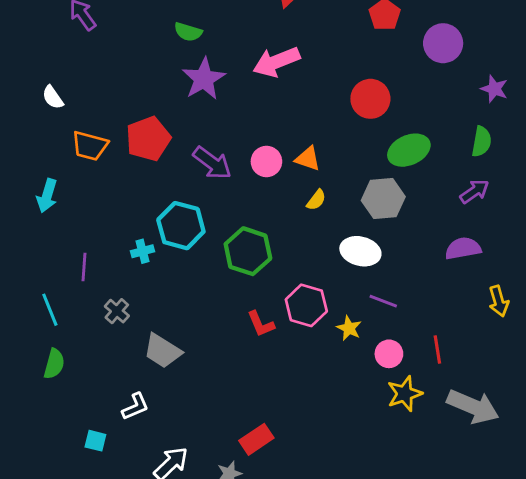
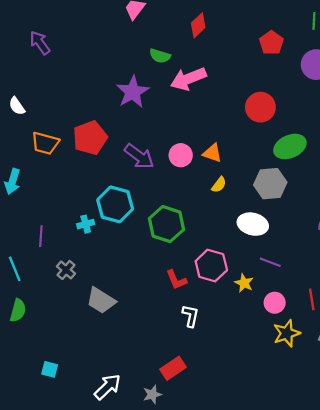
green semicircle: (188, 32) -> (160, 56), moved
white L-shape: (135, 407) -> (191, 316), moved, turned -55

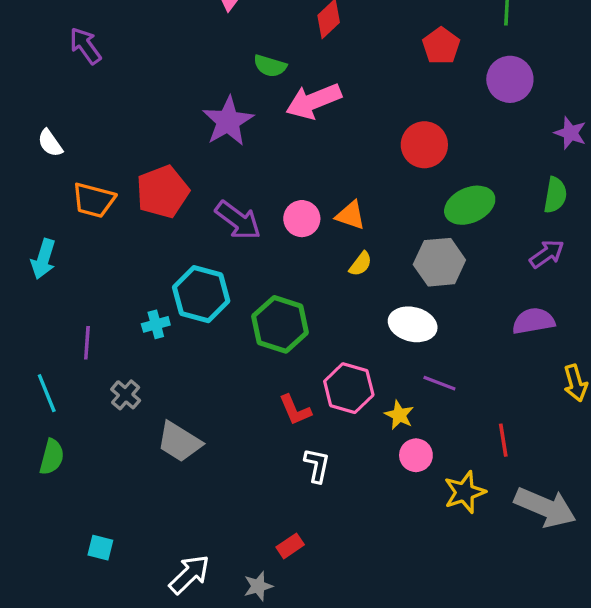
pink circle: (275, 303) -> (416, 455), moved
red rectangle: (173, 368) -> (290, 546), size x0.7

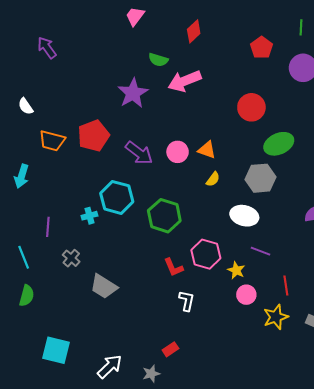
red line: (503, 440) -> (286, 286), moved
cyan square: (100, 548) -> (56, 350), size x1.8

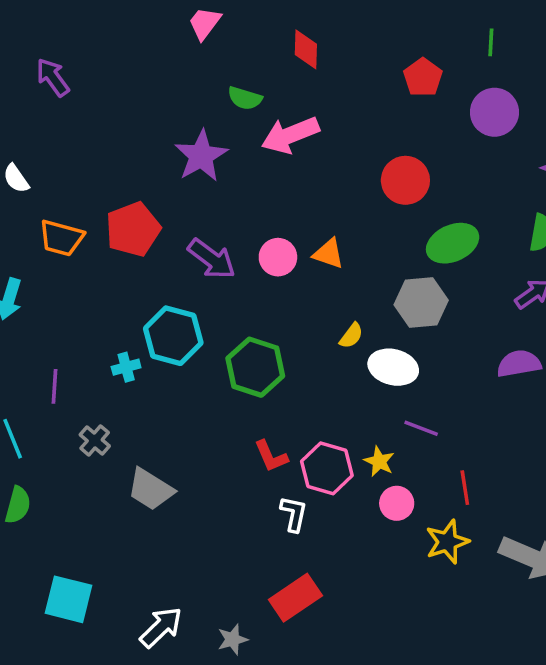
red diamond: (194, 31) -> (306, 49), turned -45
yellow semicircle: (213, 179) -> (351, 336), moved
pink hexagon: (206, 254) -> (327, 468), moved
red rectangle: (170, 349) -> (295, 598), moved, size x1.8

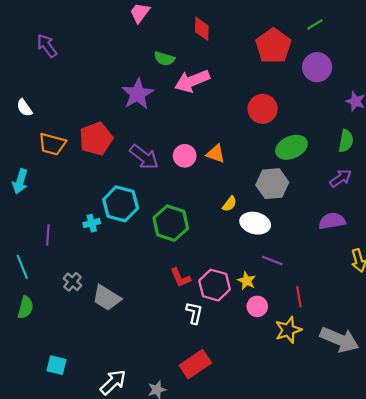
green line: (491, 42) -> (315, 24), turned 56
red pentagon: (423, 77) -> (273, 46), size x1.5
gray cross: (95, 440) -> (72, 282), moved
cyan square: (68, 599) -> (56, 365), size x0.7

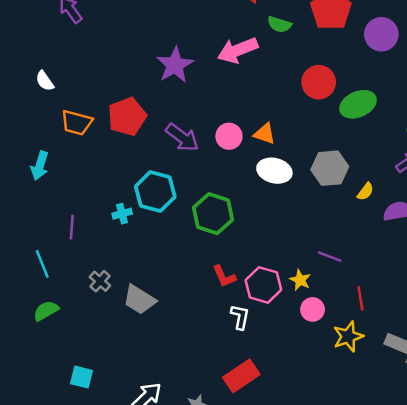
green semicircle: (164, 59) -> (279, 24), moved
green ellipse: (291, 147) -> (358, 104), moved
yellow semicircle: (230, 204) -> (365, 192), moved
white ellipse: (255, 223) -> (274, 171), moved
green semicircle: (25, 307) -> (46, 311), turned -135

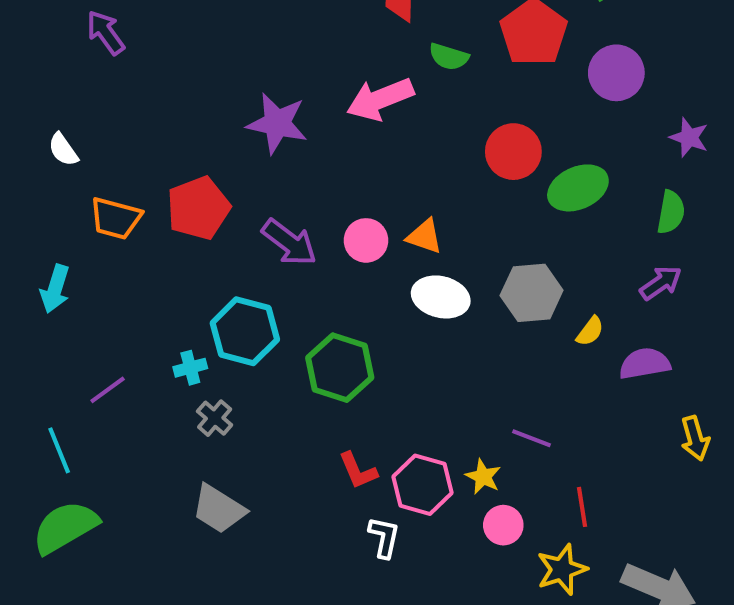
purple star: (175, 65) -> (277, 123), turned -30
purple line: (72, 227) -> (108, 390), turned 50
gray cross: (100, 281) -> (215, 418), moved
green semicircle: (46, 311) -> (65, 527), size x1.6

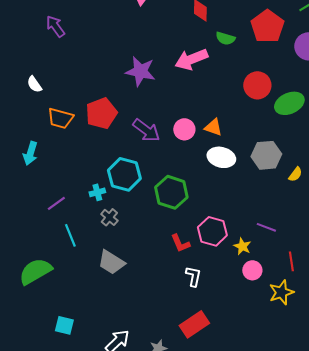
cyan line: (59, 450) -> (70, 235), moved
pink hexagon: (423, 485) -> (212, 231), moved

